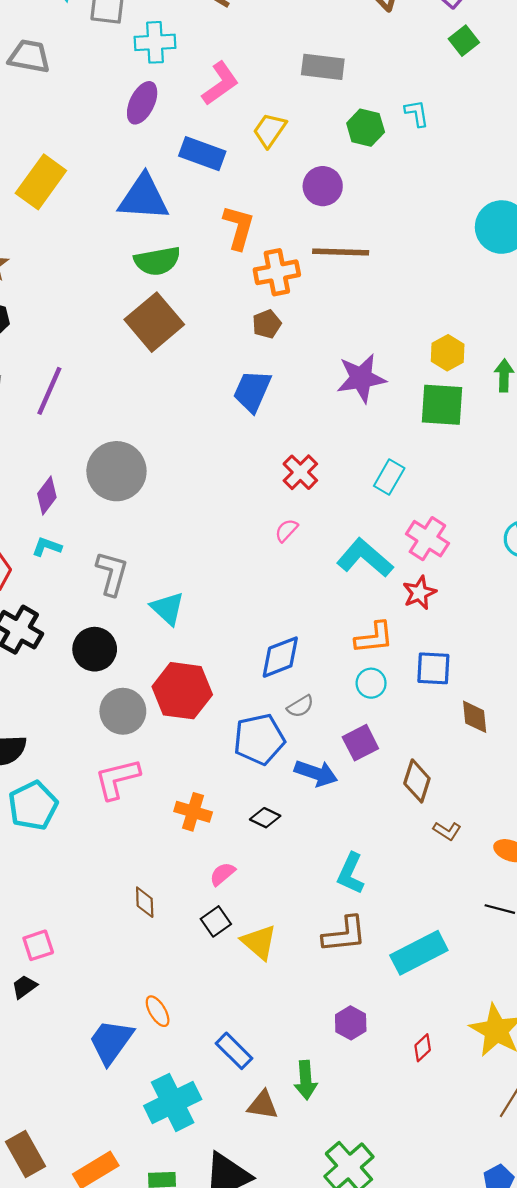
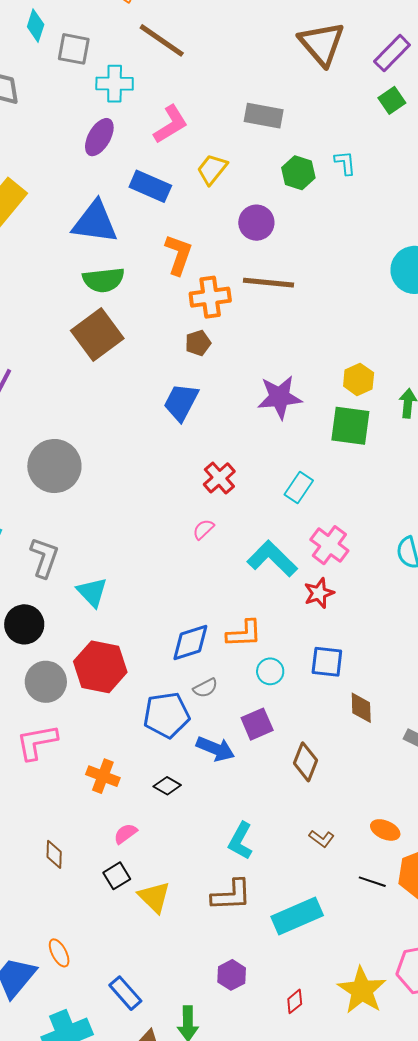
orange L-shape: (374, 638) -> (244, 634), moved
brown L-shape: (447, 831) -> (322, 839), moved

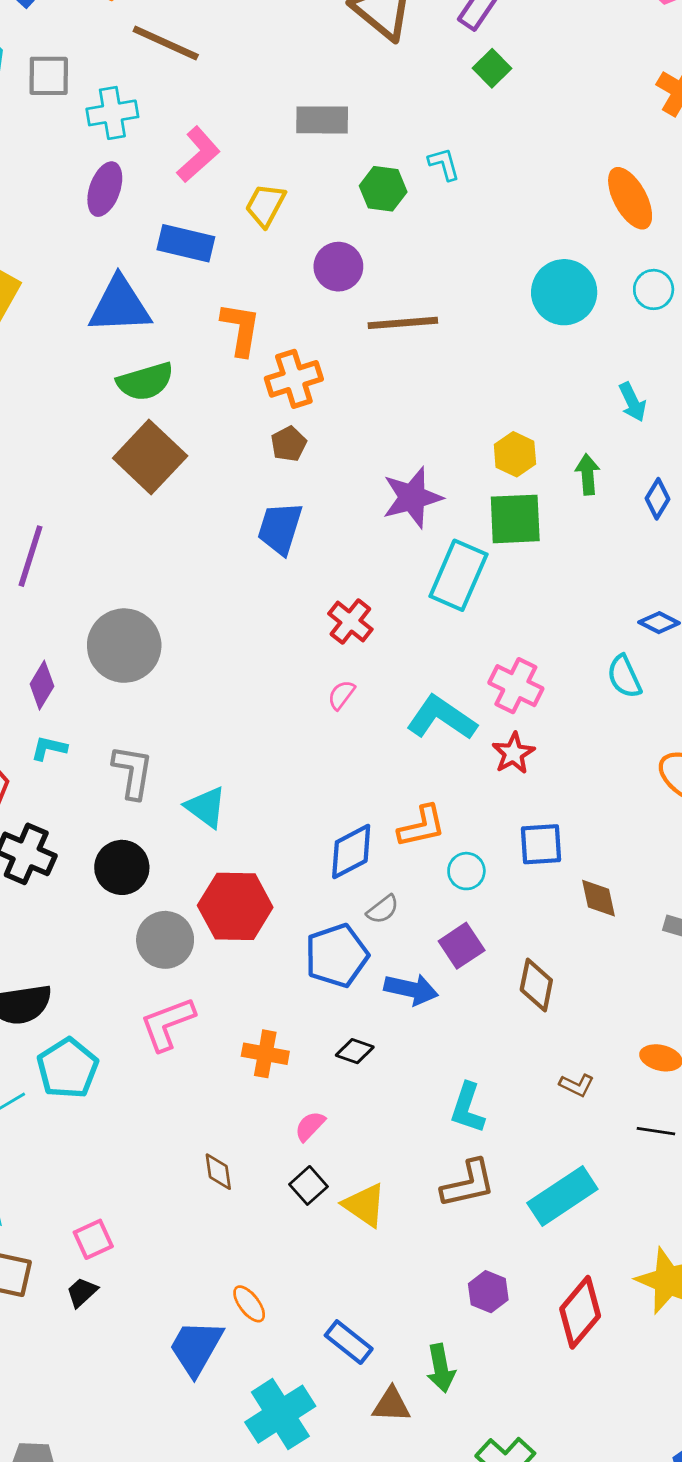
brown line: (269, 283) -> (403, 323), moved
cyan rectangle: (299, 488) -> (458, 575), moved, size x1.6
red diamond: (295, 1001) -> (580, 1312), size x2.0

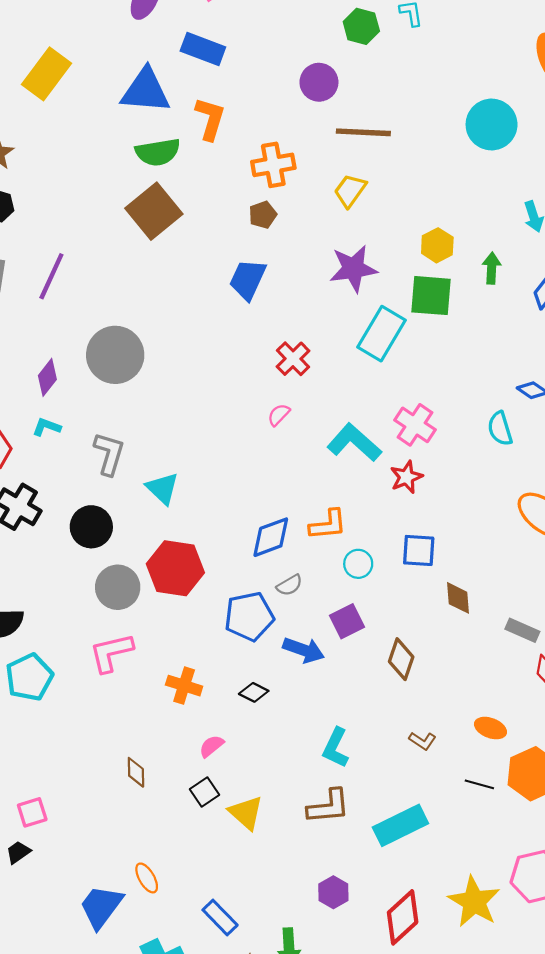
yellow trapezoid: (265, 205) -> (350, 191), moved
orange L-shape: (241, 329) -> (210, 119), moved

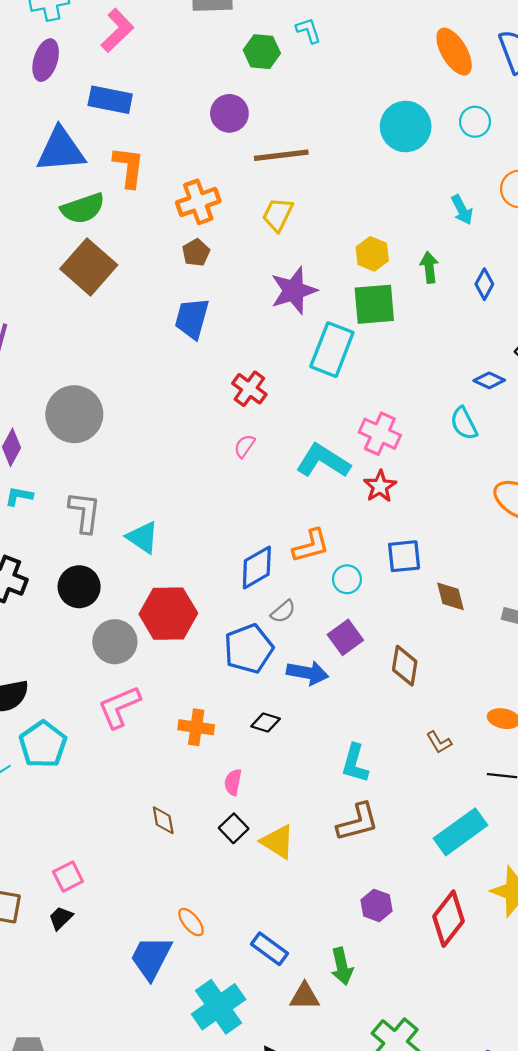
brown L-shape: (422, 741) -> (439, 742), turned 35
pink semicircle: (211, 746) -> (233, 782), turned -30
cyan rectangle: (400, 825) -> (461, 832), moved

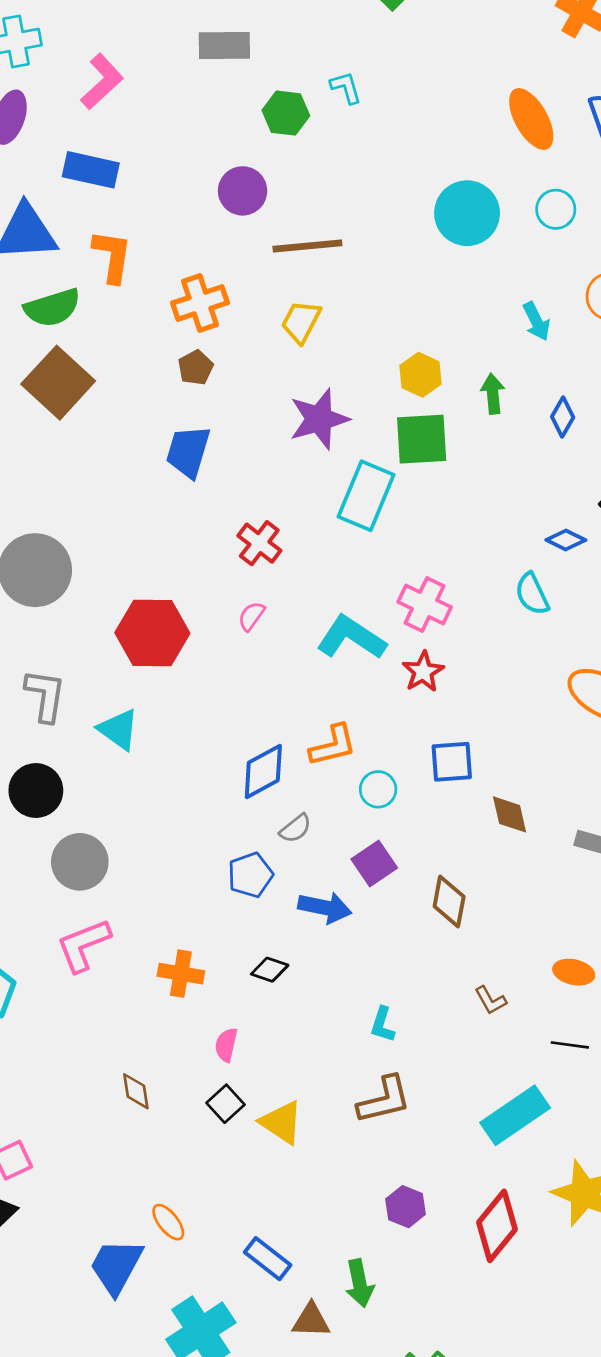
red hexagon: (168, 614) -> (152, 633), moved
blue pentagon: (249, 649) -> (250, 875), size x0.7
cyan L-shape: (355, 763) -> (382, 1025), size x0.7

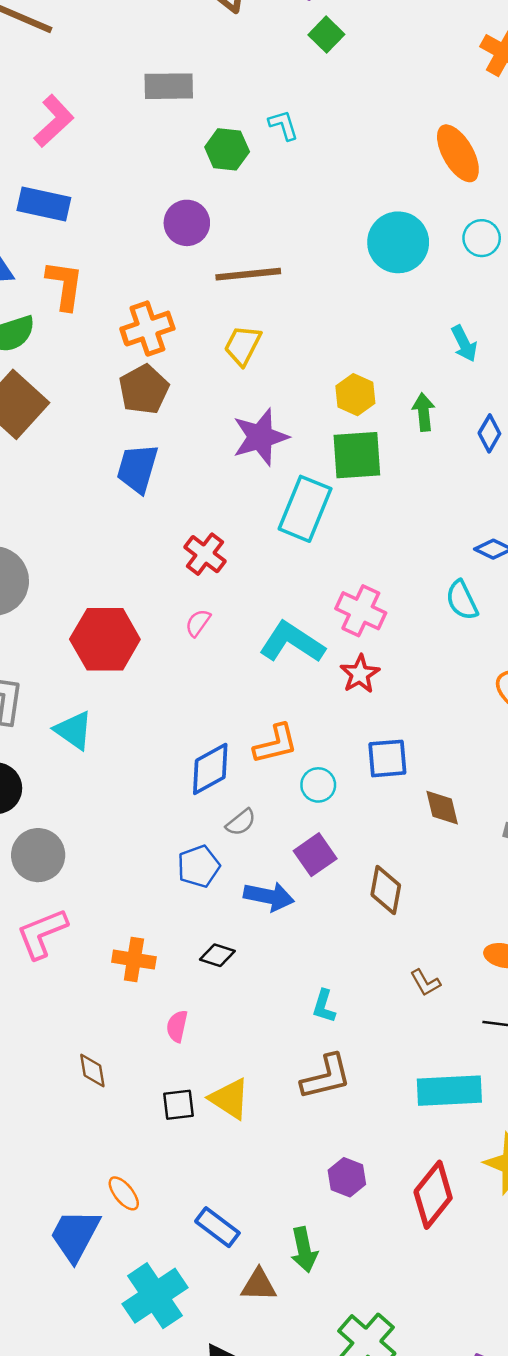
brown pentagon: (196, 368) -> (144, 389), size x1.5
black square: (226, 1104) -> (178, 1105), moved, turned 36
cyan rectangle: (515, 1115) -> (449, 1091), turned 32

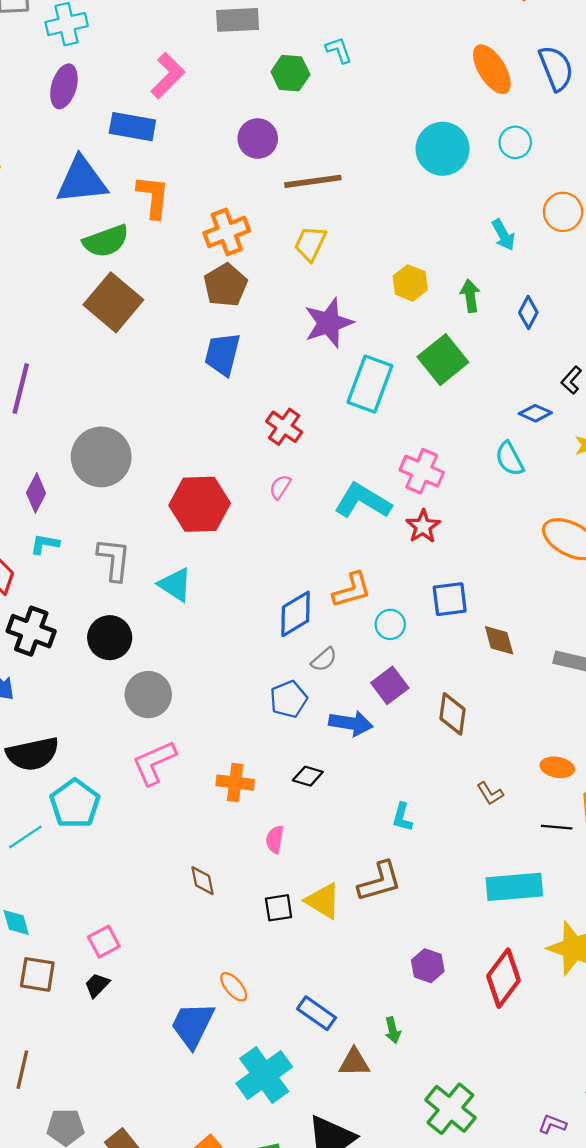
pink L-shape: (54, 121) -> (168, 76), moved
green square: (357, 455) -> (443, 360), moved, turned -33
brown L-shape: (326, 1077) -> (380, 882), moved
green arrow: (304, 1250) -> (393, 1030), size x0.7

